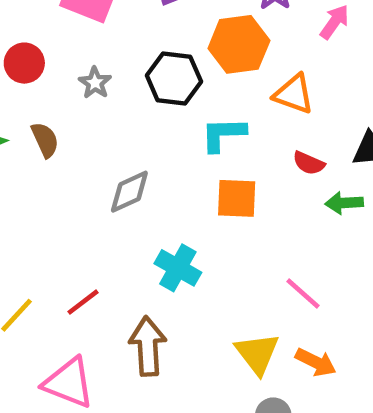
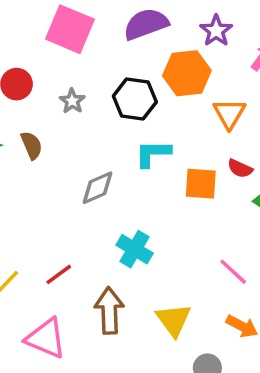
orange triangle: (294, 94) -> (229, 114), turned 40
cyan L-shape: (223, 134) -> (153, 153), moved
orange square: (237, 198) -> (201, 184), moved
yellow triangle: (257, 353) -> (174, 320), moved

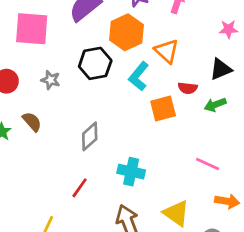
cyan L-shape: (153, 153) -> (139, 76), moved, turned -32
red line: (59, 274) -> (80, 188), moved

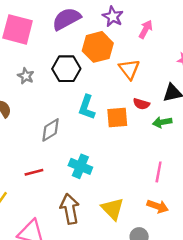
cyan L-shape: (139, 76) -> (87, 107), moved, turned -30
pink line: (208, 164) -> (159, 172), moved, turned 66
red line: (80, 188) -> (34, 172), turned 30

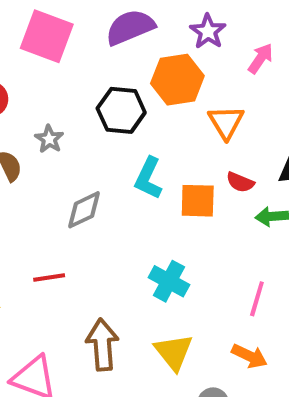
gray star: (26, 76) -> (49, 139), moved
cyan cross: (80, 166) -> (169, 281), moved

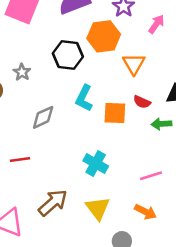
pink line: (257, 299) -> (151, 176), turned 55
brown arrow: (102, 345) -> (53, 203), turned 52

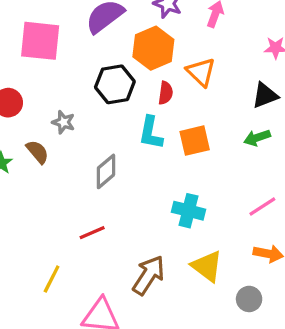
red semicircle: (142, 102) -> (166, 93), moved, turned -90

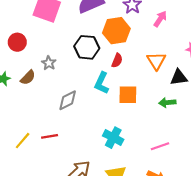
orange triangle: (201, 72) -> (156, 61), moved
brown semicircle: (37, 152) -> (28, 77), turned 70
yellow line: (52, 279) -> (23, 141), moved

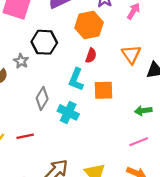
black hexagon: (87, 47) -> (44, 42), moved
gray diamond: (68, 100) -> (42, 99), turned -30
green arrow: (167, 103) -> (143, 111), moved
cyan cross: (113, 138) -> (68, 112), moved

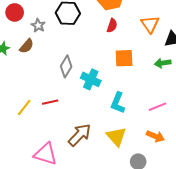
gray star: (21, 61) -> (38, 25), moved
cyan L-shape: (76, 79) -> (118, 103), moved
green arrow: (143, 111) -> (163, 63), moved

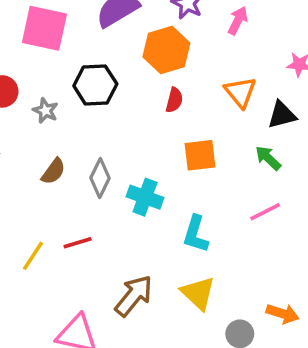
brown semicircle: (27, 46) -> (53, 171), moved
green arrow: (163, 63) -> (268, 158), turned 56
pink line: (157, 107) -> (265, 212), moved
orange arrow: (155, 136) -> (283, 314), moved

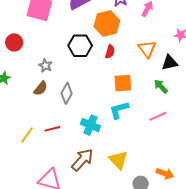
black hexagon: (95, 85) -> (80, 46), moved
gray star: (45, 111) -> (45, 66), moved
cyan cross: (145, 197) -> (90, 125), moved
cyan L-shape: (196, 234) -> (119, 110), moved, turned 55

